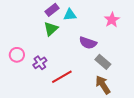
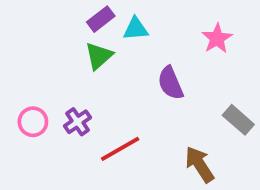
purple semicircle: (88, 43) -> (170, 83), turned 48
pink circle: (17, 55) -> (33, 122), moved
gray rectangle: (103, 62) -> (238, 120), moved

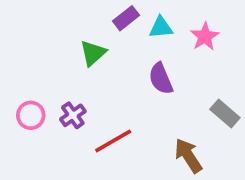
purple rectangle: (101, 19) -> (126, 18), moved
cyan triangle: (136, 29) -> (161, 27), moved

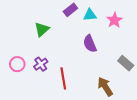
green triangle: (93, 53) -> (42, 29), moved
red line: (113, 141) -> (63, 78), turned -70

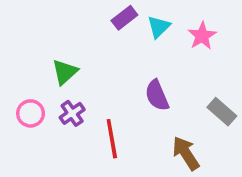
cyan triangle: (90, 15) -> (159, 27), turned -40
green triangle: (42, 29) -> (65, 72), moved
purple semicircle: (90, 44) -> (157, 95), moved

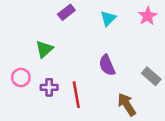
purple rectangle: (124, 18) -> (66, 12), moved
pink star: (202, 36) -> (148, 16), moved
purple cross: (72, 113) -> (49, 87), moved, turned 35

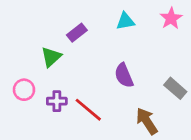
purple rectangle: (66, 12) -> (77, 33), moved
cyan triangle: (108, 18) -> (125, 21), turned 35
red line: (76, 95) -> (88, 110), turned -40

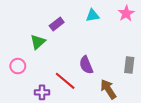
purple semicircle: (124, 75) -> (86, 65), moved
gray rectangle: (175, 88) -> (129, 65), turned 56
purple cross: (57, 101) -> (42, 92), moved

